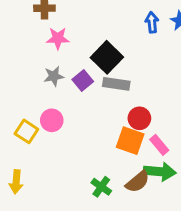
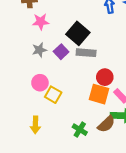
yellow square: (26, 131) -> (53, 95), moved
yellow arrow: (16, 182) -> (35, 125), moved

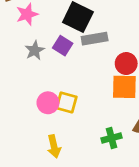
pink circle: (40, 83) -> (48, 103), moved
green cross: (80, 130) -> (112, 138), turned -32

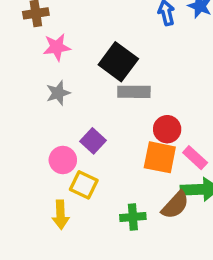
purple square: (63, 46) -> (93, 141), moved
yellow square: (67, 102) -> (84, 185), moved

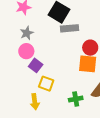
purple square: (93, 141) -> (36, 65), moved
pink circle: (63, 160) -> (26, 51), moved

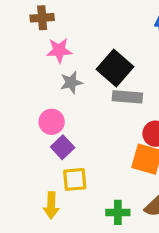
gray star: (27, 33) -> (71, 82), moved
yellow square: (46, 84) -> (75, 179), turned -35

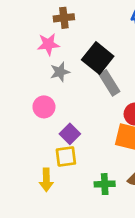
brown cross: (42, 18) -> (64, 18), moved
gray rectangle: (127, 97) -> (109, 83), turned 55
purple square: (63, 147) -> (70, 134), moved

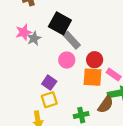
pink star: (48, 44) -> (24, 32), moved
pink circle: (44, 107) -> (67, 60), moved

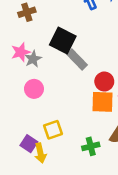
pink circle: (67, 60) -> (34, 89), moved
purple square: (49, 83) -> (29, 144), moved

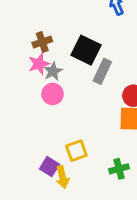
brown cross: (27, 12) -> (42, 42), moved
gray rectangle: (77, 59) -> (102, 71), turned 70
pink circle: (34, 89) -> (53, 94), moved

